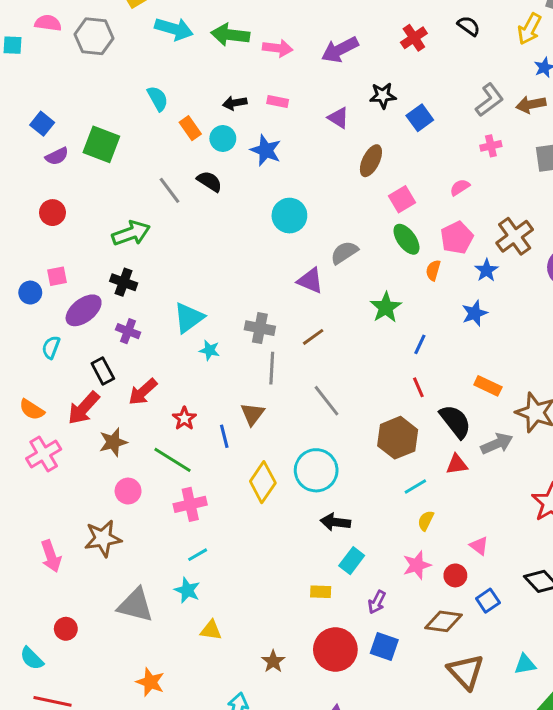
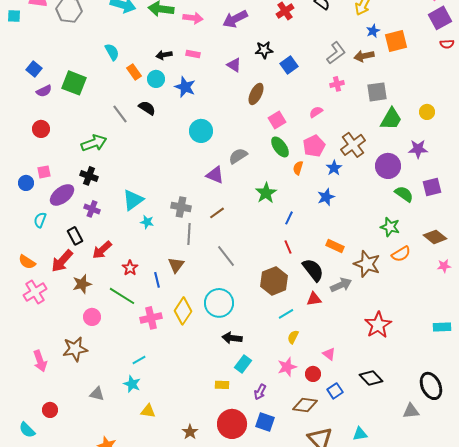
pink cross: (190, 504) -> (151, 318), moved
gray triangle: (135, 605) -> (97, 394), size x0.6

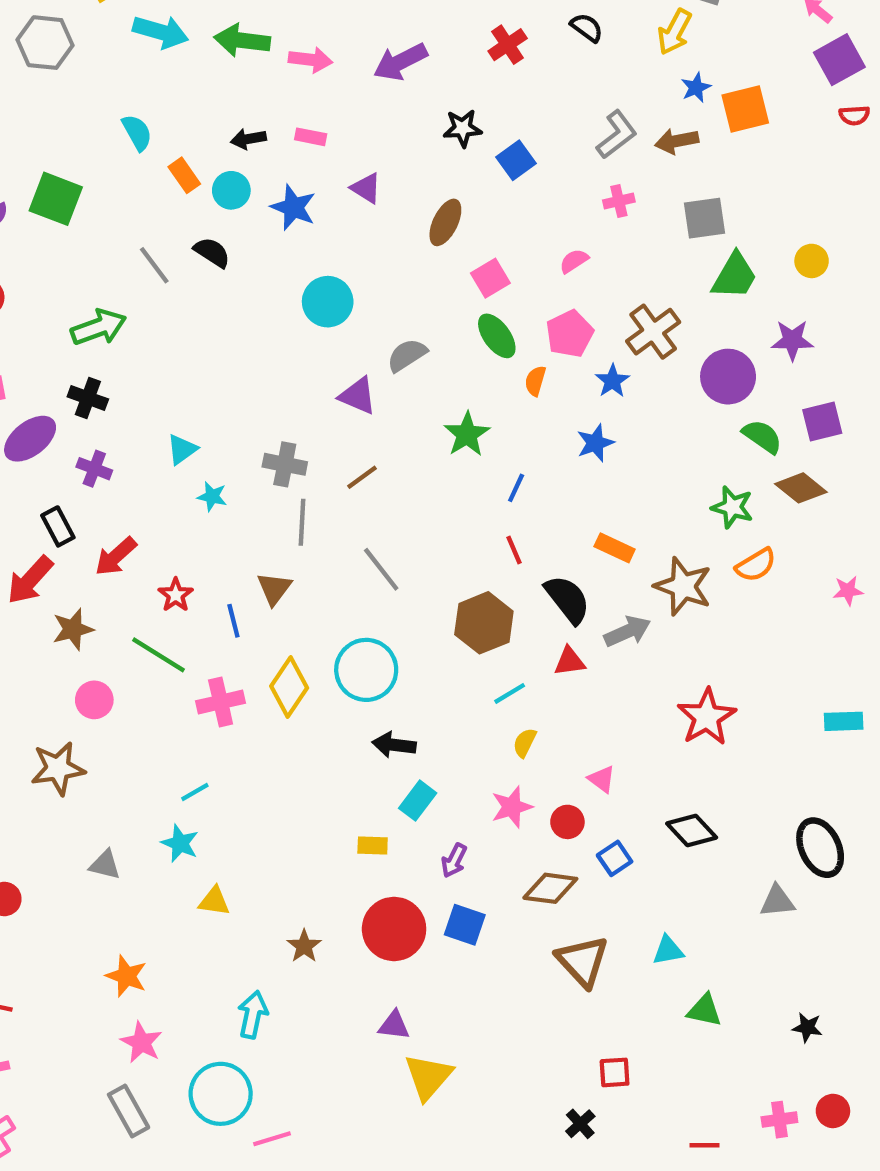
purple triangle: (234, 65) -> (366, 188), moved
cyan triangle: (133, 200) -> (182, 449), size x0.7
brown diamond: (435, 237) -> (801, 488), moved

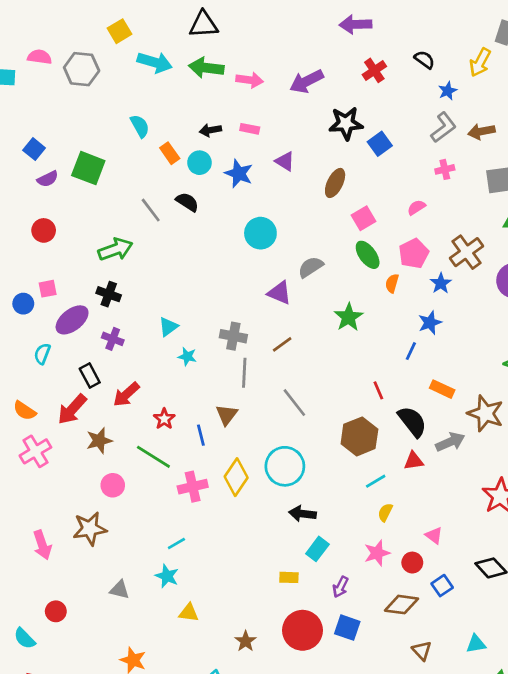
blue star: (696, 88) -> (448, 91), moved
black star: (463, 128) -> (346, 123), size x1.4
blue line: (516, 488) -> (411, 351), moved
brown triangle: (582, 961) -> (422, 651), size x0.6

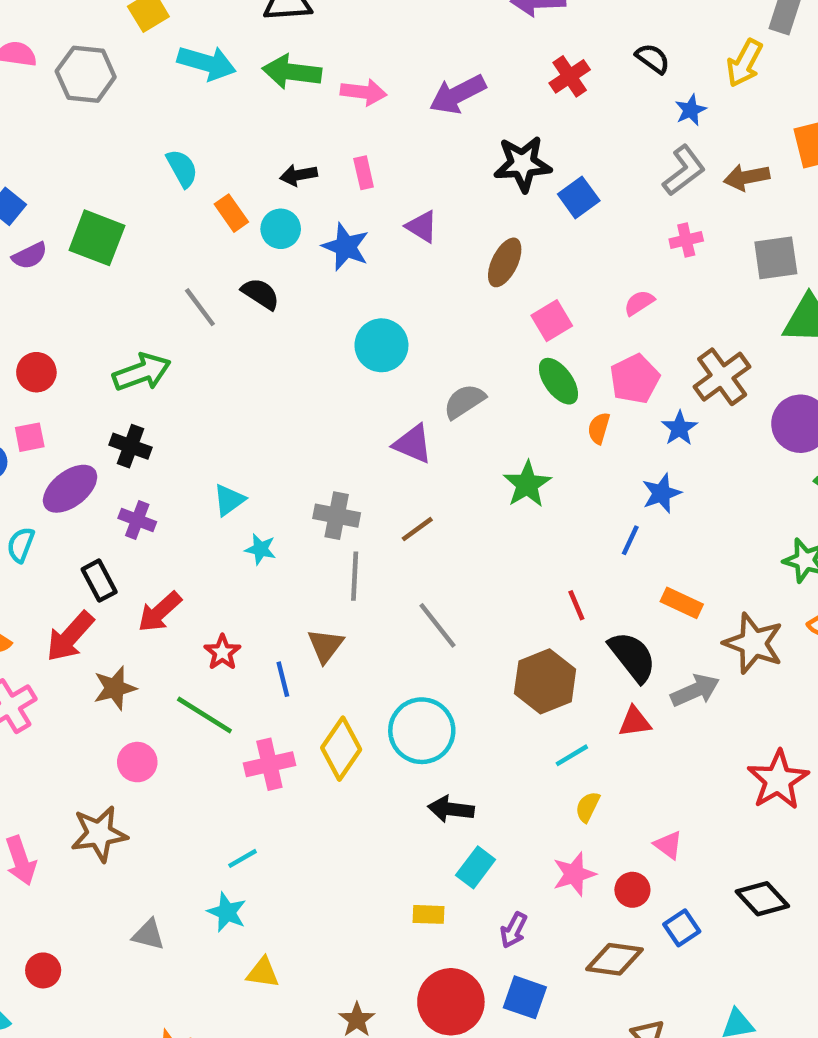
pink rectangle: (250, 129) -> (364, 173), turned 66
red circle: (44, 230) -> (36, 372), moved

